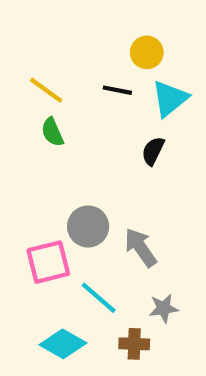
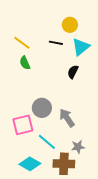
brown cross: (134, 344) -> (64, 164), size x1.5

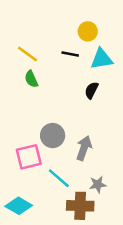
cyan triangle: (81, 47) -> (102, 59), turned 30
gray arrow: (67, 118) -> (84, 148), turned 54
cyan diamond: (30, 164) -> (19, 206), moved

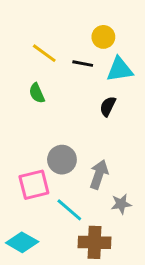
yellow line: (27, 54) -> (44, 53), moved
gray star: (98, 184) -> (121, 204), moved

